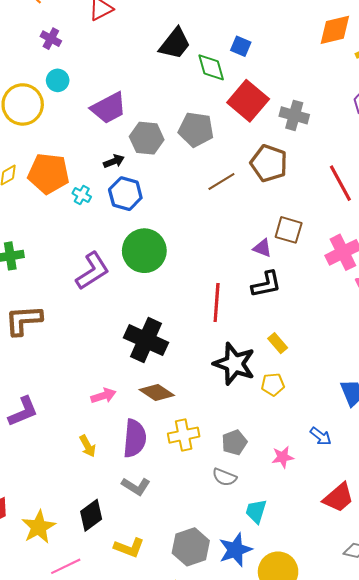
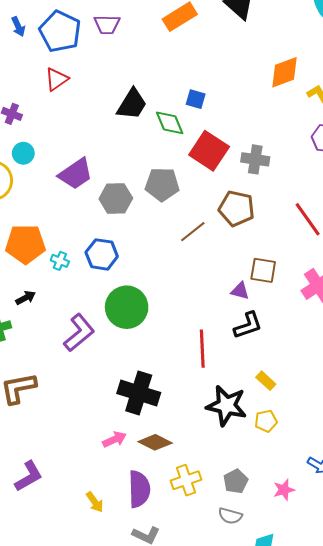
black arrow: (114, 161) -> (26, 298), moved
pink arrow: (103, 396) -> (115, 439), moved

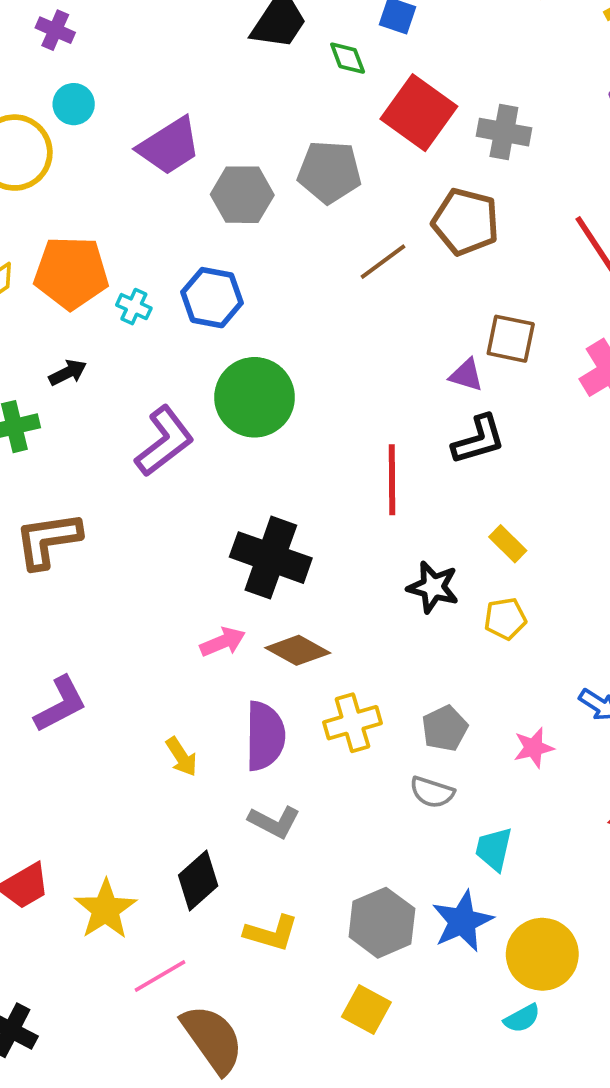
green diamond: (170, 123) -> (348, 58), size x0.7
black star: (226, 406) -> (433, 587), size x0.7

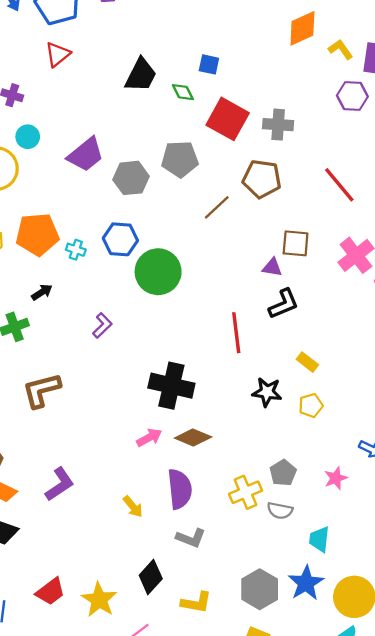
green circle: (255, 397) -> (158, 272), moved
purple L-shape: (164, 441) -> (102, 325), size x0.6
yellow cross: (352, 723) -> (246, 492), moved

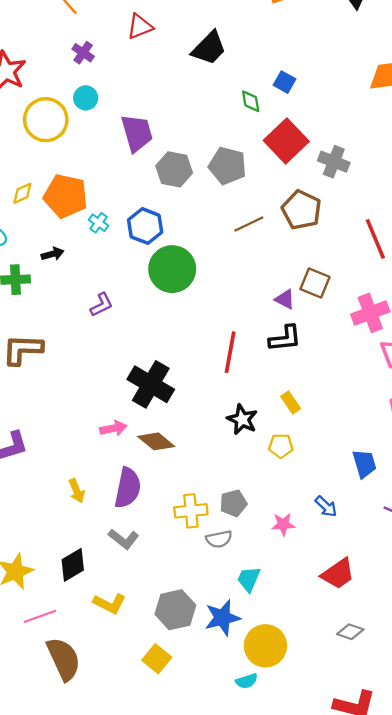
black trapezoid: (141, 75) -> (209, 48), moved
purple trapezoid: (86, 155) -> (137, 133), turned -84
gray semicircle: (280, 511) -> (219, 539), turned -40

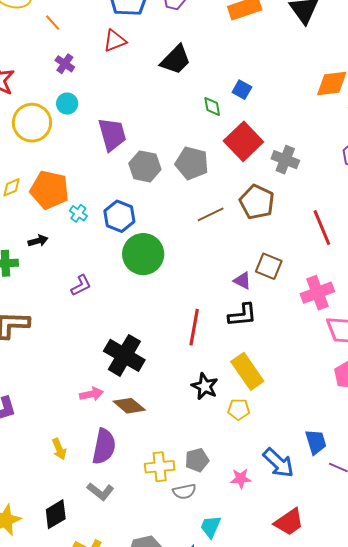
yellow rectangle: (291, 402) -> (247, 371), size x1.8
blue trapezoid: (364, 464) -> (316, 442), moved
blue arrow: (326, 506) -> (278, 463), size x1.6

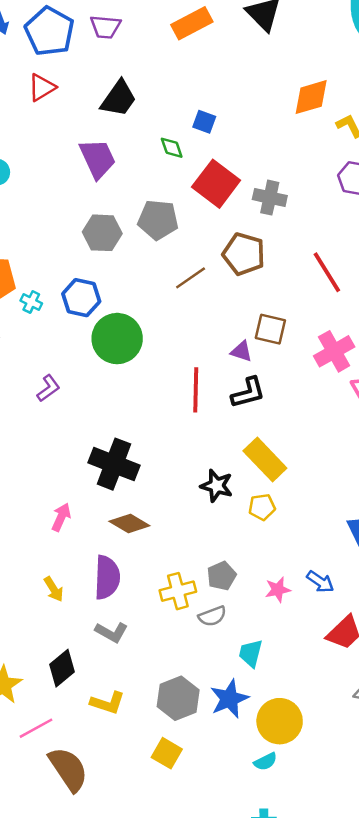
purple trapezoid: (112, 134) -> (98, 159), moved
red line: (194, 327) -> (196, 390), moved
pink arrow: (91, 394) -> (61, 517), moved, turned -45
blue arrow: (278, 463) -> (320, 582), moved, size x0.7

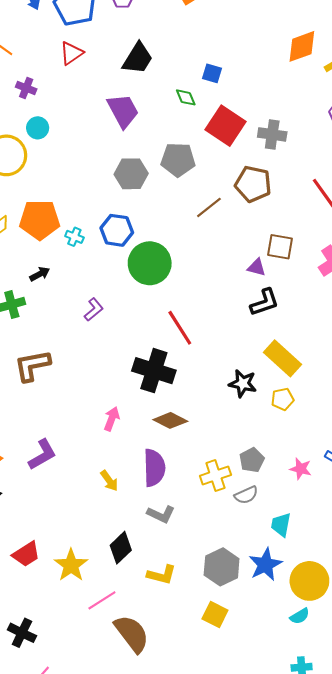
red line: (196, 390) -> (180, 328), moved, turned -30
pink star: (278, 590) -> (301, 469), turned 30

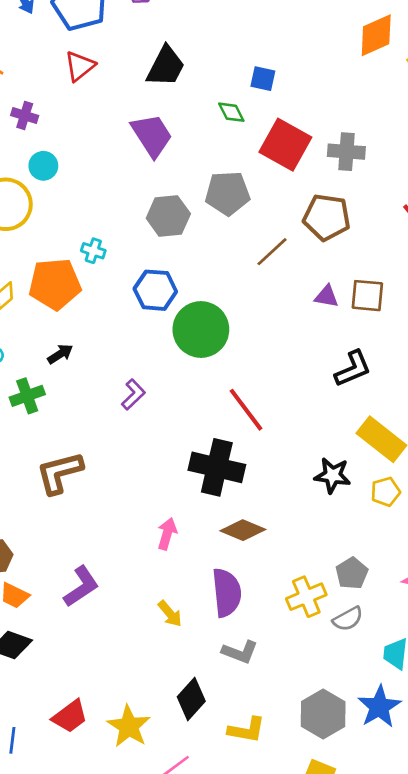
cyan cross: (74, 237) -> (93, 251), moved
purple triangle: (257, 267) -> (327, 296), moved

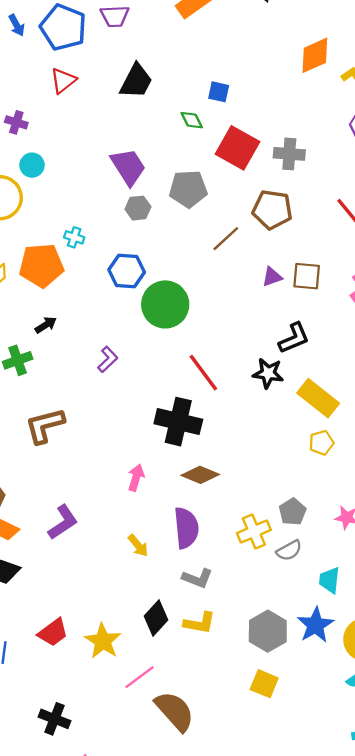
purple trapezoid: (152, 135) -> (128, 167), moved
gray hexagon: (168, 216) -> (138, 208), size x0.7
purple triangle: (327, 296) -> (272, 277), turned -30
black star: (333, 475) -> (268, 373), moved
yellow L-shape: (247, 730) -> (200, 623), moved

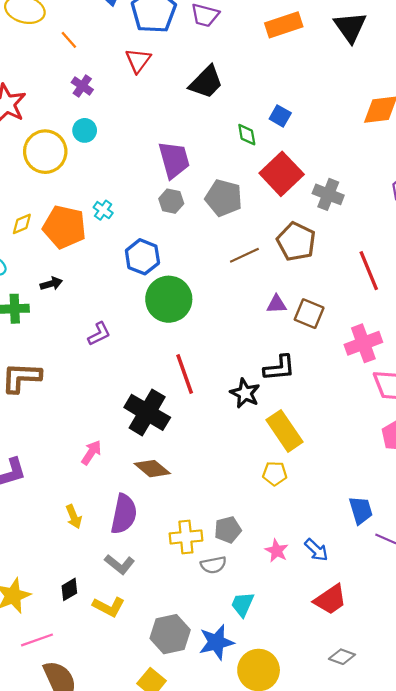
red triangle: (63, 81) -> (138, 61), turned -32
black diamond: (156, 618) -> (69, 589), size x0.7

